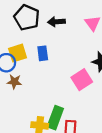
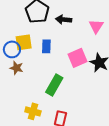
pink square: (82, 80) -> (78, 58), moved
green rectangle: (55, 118) -> (54, 85), moved

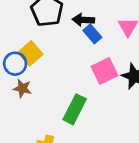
yellow square: (24, 42) -> (30, 53), turned -30
blue rectangle: (46, 46) -> (92, 34), moved, turned -40

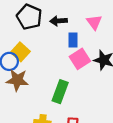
blue rectangle: (92, 34) -> (73, 40), moved, turned 48
brown star: (22, 88) -> (17, 80), size x1.5

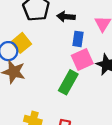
green rectangle: (60, 92) -> (68, 82), moved

